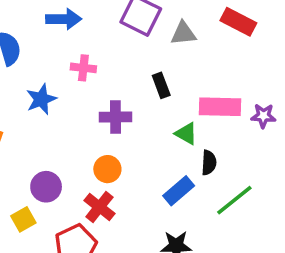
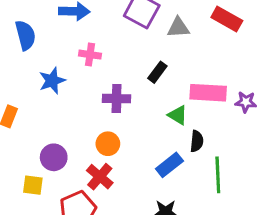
black rectangle: (161, 85) -> (157, 72), turned 55
green line: (234, 200) -> (218, 175), turned -56
yellow square: (23, 219) -> (33, 185), turned 35

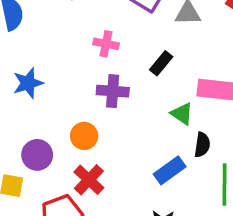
pink cross: (90, 55) -> (106, 44), moved
blue star: (52, 81) -> (28, 83), moved
orange circle: (108, 144) -> (84, 136), moved

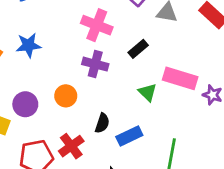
pink cross: (106, 44) -> (97, 25), size x1.5
black semicircle: (202, 145) -> (102, 123), moved
red cross: (89, 180) -> (71, 146), moved

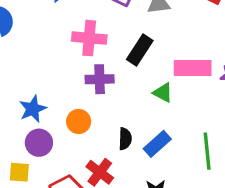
blue star: (28, 45) -> (33, 109), moved
black rectangle: (138, 49) -> (140, 50), size x1.4

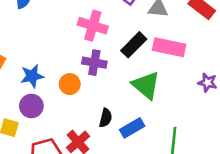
pink rectangle: (193, 68) -> (169, 47), moved
green triangle: (163, 93) -> (146, 85), size x1.6
orange circle: (79, 121) -> (70, 84), moved

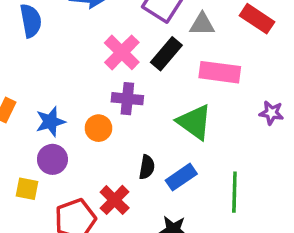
pink cross: (93, 26) -> (122, 52), turned 32
black rectangle: (134, 45) -> (166, 54), moved

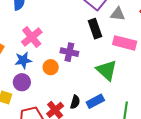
pink cross: (122, 52) -> (32, 37), moved
black rectangle: (166, 54) -> (95, 29), turned -66
black semicircle: (147, 167) -> (75, 102), moved

